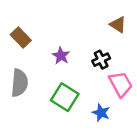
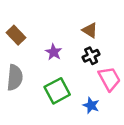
brown triangle: (118, 25) -> (90, 30), moved
green square: (65, 97) -> (57, 91), turned 30

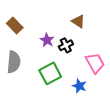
black cross: (91, 56) -> (66, 45), moved

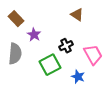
purple star: (47, 40) -> (34, 35), moved
black cross: (66, 45) -> (66, 46), moved

